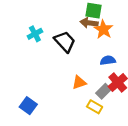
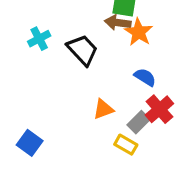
blue semicircle: (108, 60) -> (145, 77), turned 40

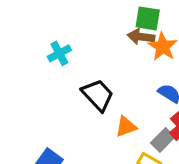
black trapezoid: (82, 50) -> (98, 95), moved

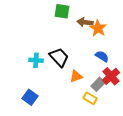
green square: (148, 18) -> (62, 11), moved
cyan cross: (59, 53) -> (36, 60), moved, turned 32

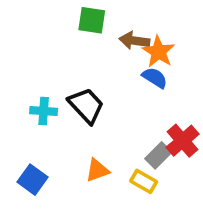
blue semicircle: (102, 56) -> (155, 78), moved
orange triangle: (76, 76) -> (97, 170), moved

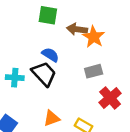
blue semicircle: (155, 78) -> (50, 55), moved
gray rectangle: (158, 155) -> (94, 71), moved, turned 30

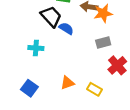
orange star: (94, 37) -> (103, 13), turned 30
black trapezoid: (44, 74) -> (51, 17), moved

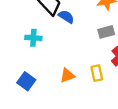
yellow rectangle: (94, 89) -> (97, 73), moved, turned 48

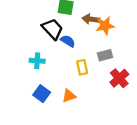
yellow rectangle: (97, 73) -> (82, 67), moved
blue square: (26, 81) -> (42, 94), moved

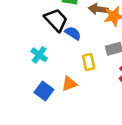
cyan cross: (37, 61) -> (39, 55), turned 32
orange triangle: (69, 96) -> (69, 84), moved

